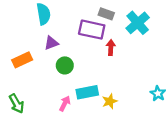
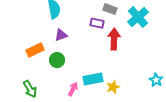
purple rectangle: (92, 30) -> (97, 23), size x0.6
red arrow: (111, 48) -> (114, 39), size x1.5
green circle: (65, 65) -> (57, 60), moved

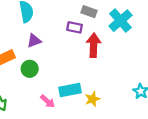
pink arrow: (73, 89) -> (48, 101), turned 104

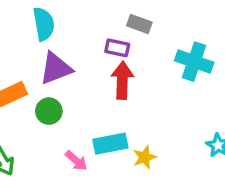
cyan cross: (120, 21) -> (194, 62), moved, turned -30
purple triangle: (34, 41) -> (56, 68), size x1.5
red arrow: (94, 45) -> (122, 80), moved

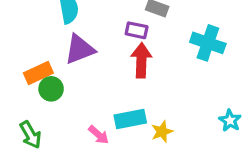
green circle: (49, 111) -> (51, 89), moved

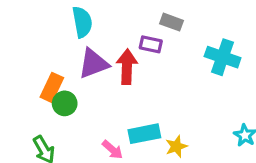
red arrow: (141, 60) -> (127, 67), moved
orange rectangle: (38, 73) -> (52, 87), turned -40

